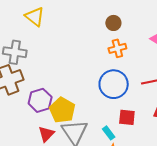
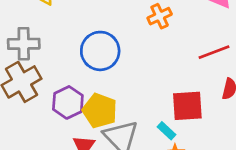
blue circle: (114, 84) -> (100, 51), moved
red square: (127, 117) -> (187, 106), size x1.4

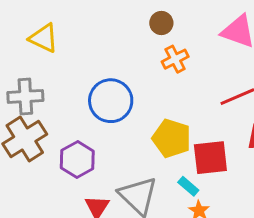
yellow pentagon: (100, 111) -> (172, 138), moved

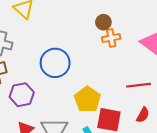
orange cross: (175, 59) -> (111, 38), moved

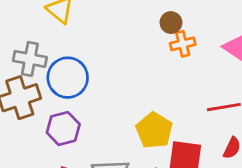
blue circle: (55, 63) -> (68, 78), moved

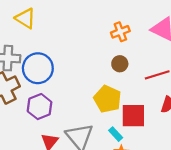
brown circle: (171, 23) -> (120, 64), moved

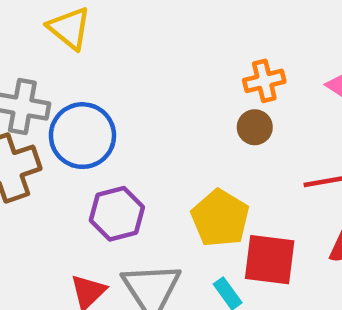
brown circle: (120, 64) -> (255, 127), moved
purple hexagon: (40, 107) -> (117, 214), moved

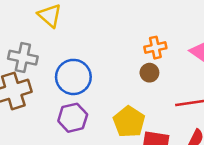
blue circle: (82, 136) -> (73, 77), moved

